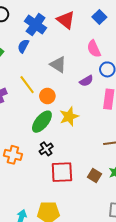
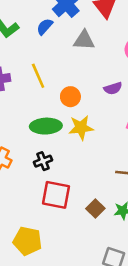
gray triangle: (58, 64) -> (84, 40), moved, turned -42
orange circle: (47, 96) -> (70, 97), moved
green ellipse: (42, 122) -> (46, 126), turned 35

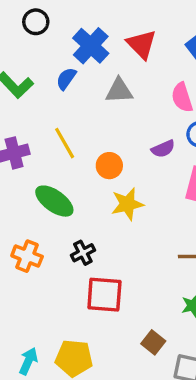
green ellipse: (46, 126) -> (54, 201), moved, turned 44
brown square: (95, 209) -> (153, 342), moved

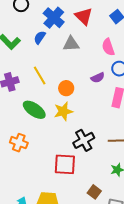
yellow star: (127, 204) -> (63, 111), moved
black cross: (83, 253) -> (84, 140), moved, size x1.5

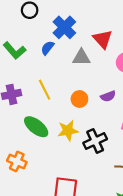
red triangle: (84, 16) -> (103, 39), moved
orange circle: (66, 88) -> (79, 99), moved
black cross: (84, 140) -> (95, 141), moved

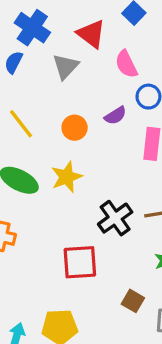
gray triangle: (81, 57) -> (66, 66), turned -36
black cross: (95, 141) -> (115, 218), moved

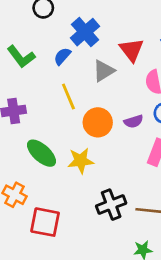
yellow line: (21, 124) -> (68, 96), moved
orange circle: (75, 128) -> (98, 122), size x1.4
red square: (80, 262) -> (45, 222), moved

